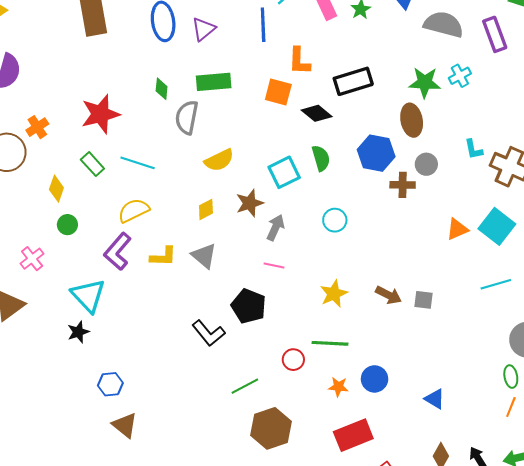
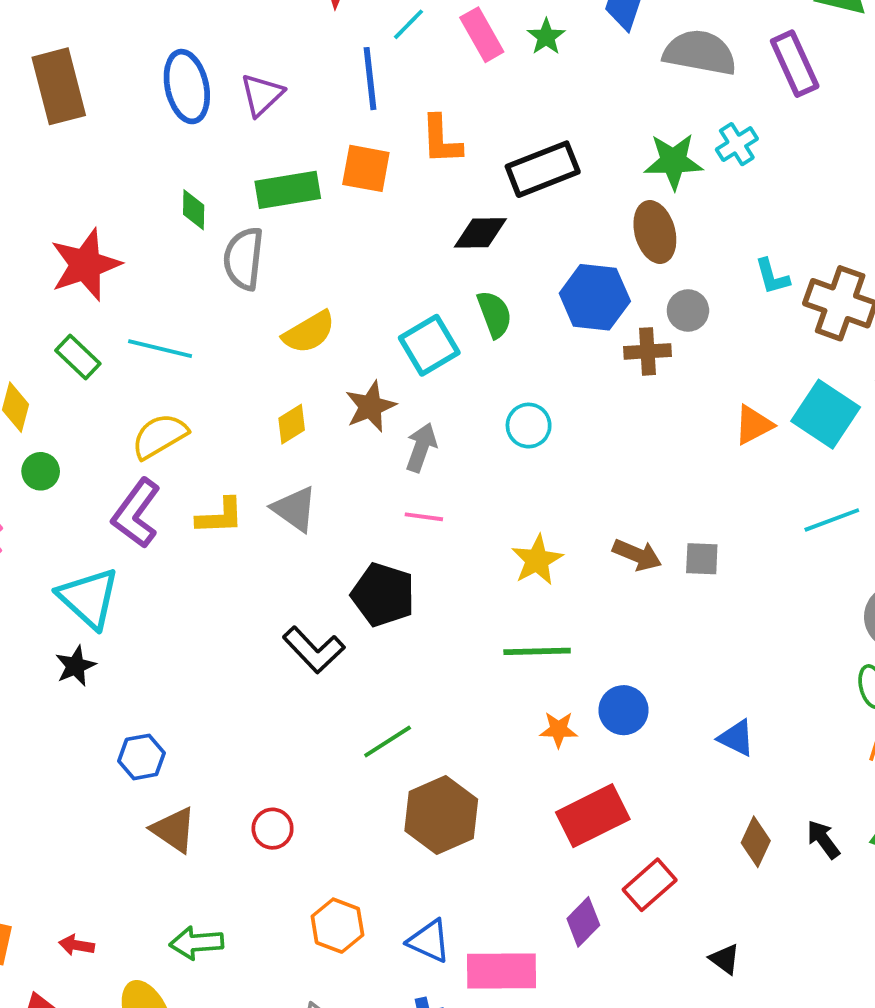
orange square: (278, 92) -> (366, 168), moved
black diamond: (317, 113) -> (480, 233), turned -36
red circle: (293, 360) -> (273, 829), moved

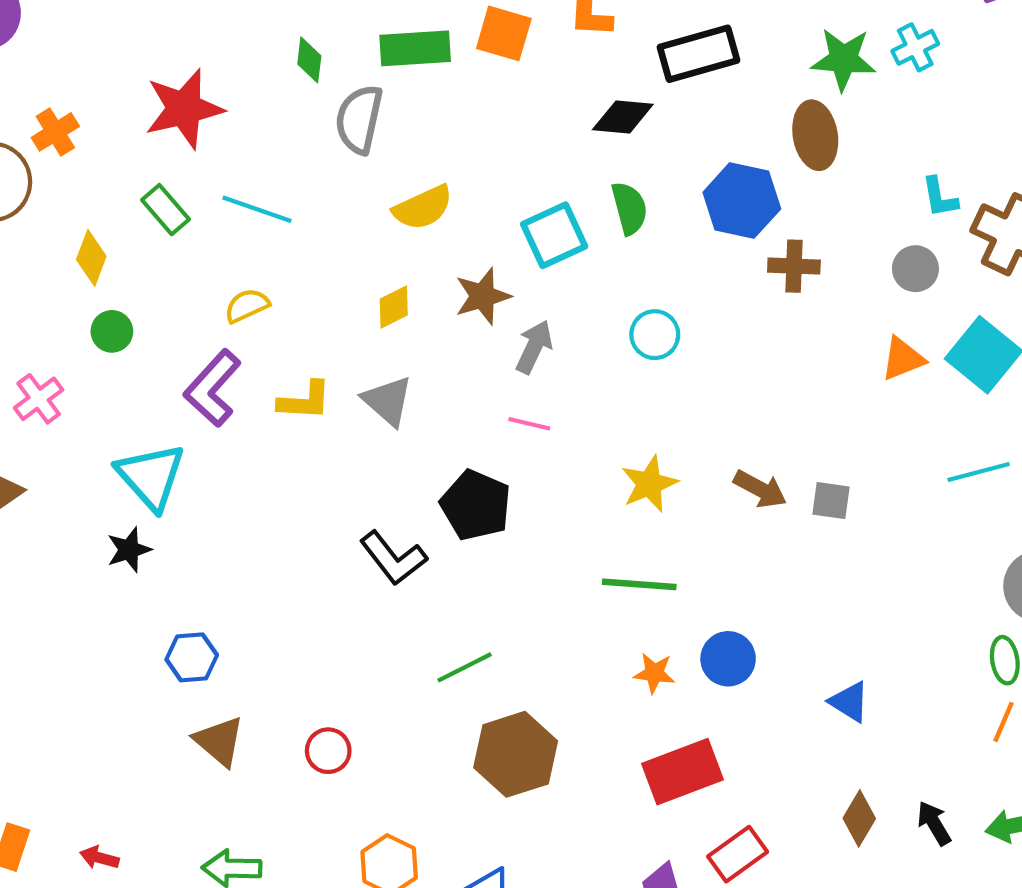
gray circle: (688, 311) -> (915, 269), moved
yellow semicircle: (160, 436) -> (247, 306), size x0.7

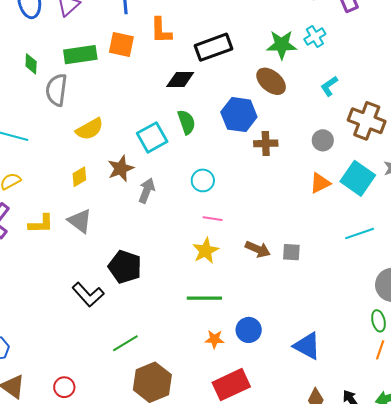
brown ellipse: (815, 135) -> (271, 81), turned -36
cyan L-shape: (940, 197) -> (329, 86), moved, turned 70
pink line: (529, 424) -> (213, 219), moved
blue triangle: (849, 702) -> (307, 346), size x1.4

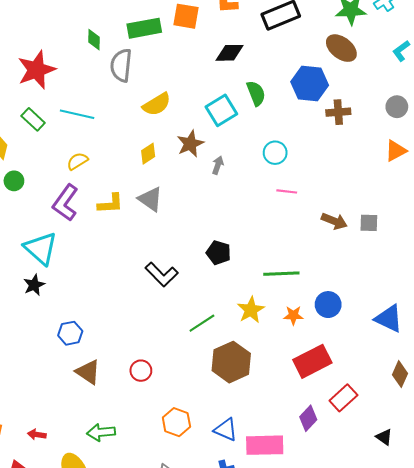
black diamond: (180, 80) -> (230, 53), moved
gray arrow: (147, 191) -> (218, 165), size x0.7
yellow star: (206, 251) -> (251, 310), moved
black pentagon: (125, 267) -> (219, 253), moved, size x0.7

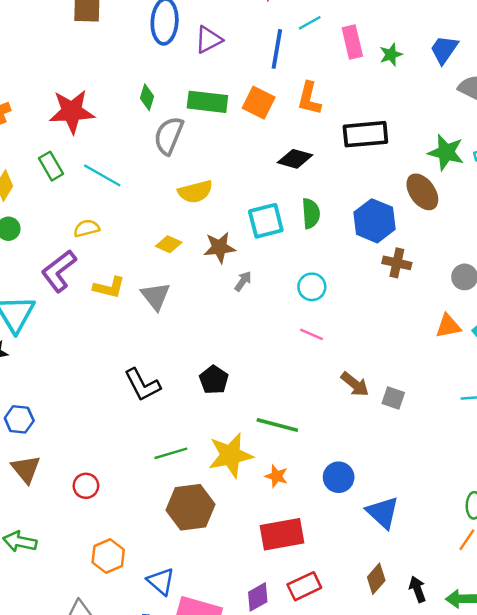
yellow diamond: (148, 154) -> (169, 244), turned 40
blue circle: (328, 305) -> (339, 477), moved
yellow star: (251, 310) -> (230, 455), size x1.4

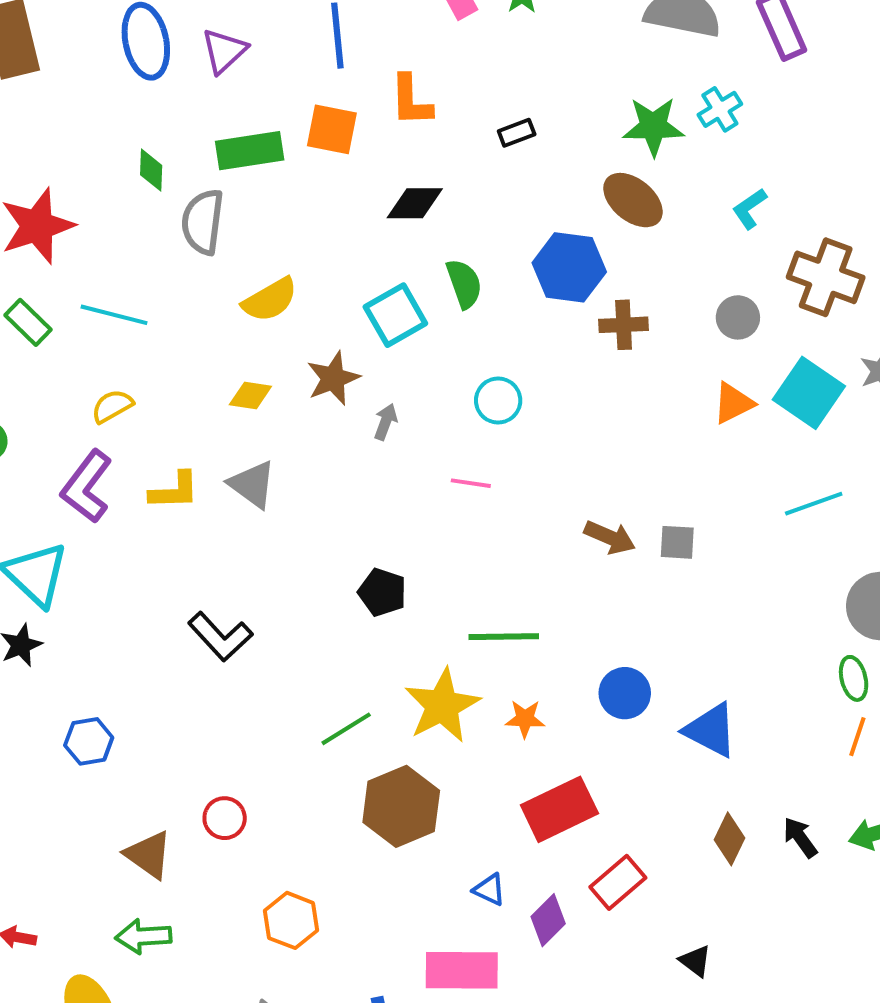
black rectangle: (365, 134) -> (517, 133), size x0.5
pink line: (312, 334) -> (471, 483), moved
black L-shape: (142, 385) -> (220, 636), moved
brown triangle: (26, 469) -> (149, 855), moved
blue triangle: (161, 581) -> (489, 890), moved, size x0.7

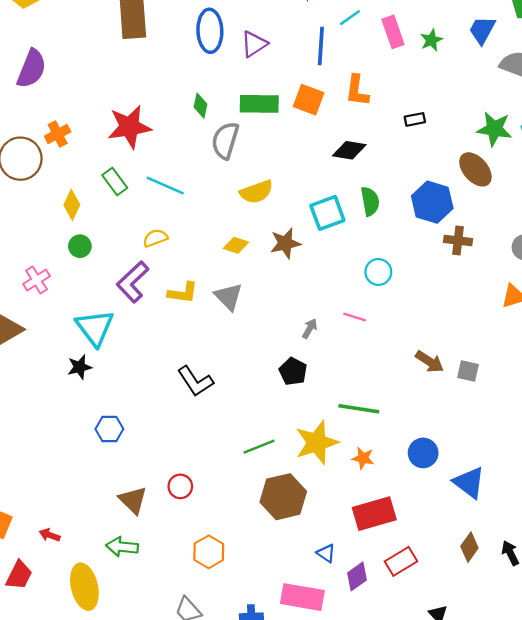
gray arrow: (386, 422) -> (310, 329), moved

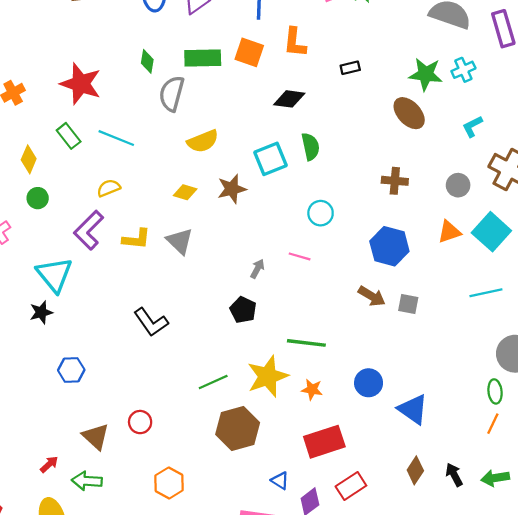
red star: (129, 127) -> (81, 84), turned 30
blue hexagon: (432, 202) -> (389, 246), moved
red arrow: (50, 535) -> (49, 464), moved, turned 120

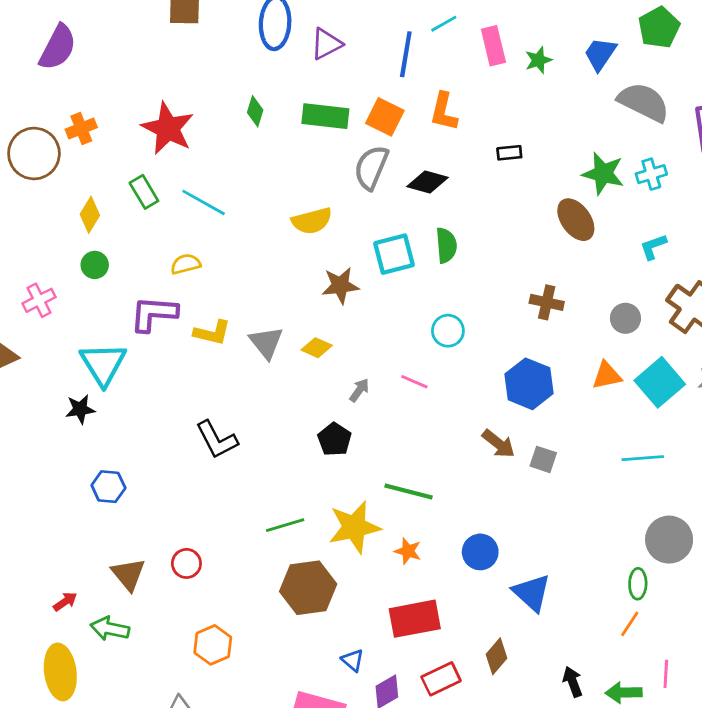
gray semicircle: (172, 94) -> (371, 168), moved
yellow diamond: (185, 192) -> (317, 348), moved
purple L-shape: (89, 230) -> (154, 314), turned 42
brown diamond: (415, 470) -> (496, 656), moved

